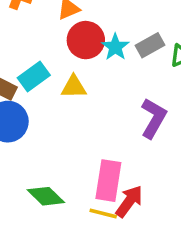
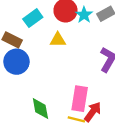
cyan rectangle: (34, 76) -> (33, 18), moved
green diamond: (46, 196) -> (40, 108), turned 35

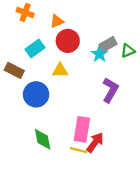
cyan star: (84, 15) -> (99, 54), moved
blue circle: (16, 62) -> (36, 94), moved

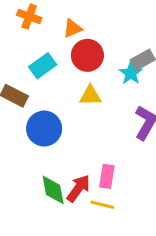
yellow triangle: (60, 70) -> (90, 96), moved
pink rectangle: (82, 129) -> (107, 176), size x0.7
red arrow: (95, 142) -> (78, 188), moved

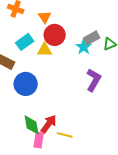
orange triangle: (73, 28) -> (45, 17), turned -40
yellow triangle: (90, 96) -> (45, 50), moved
pink rectangle: (107, 176) -> (39, 140), moved

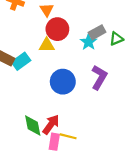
cyan rectangle: (25, 42) -> (21, 61), moved
blue circle: (26, 84) -> (63, 82), moved
pink rectangle: (39, 140) -> (54, 142), moved

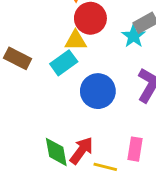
cyan rectangle: (21, 61) -> (64, 63), moved
pink rectangle: (54, 142) -> (135, 149), moved

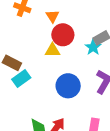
cyan rectangle: (64, 63) -> (21, 78), moved

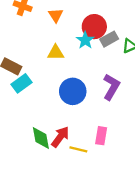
red circle: (63, 35) -> (94, 27), moved
cyan star: (93, 47) -> (85, 40), moved

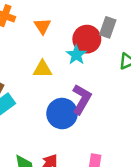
gray rectangle: (109, 39) -> (108, 27), moved, turned -42
purple L-shape: (111, 87) -> (82, 99), moved

